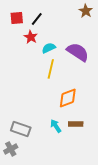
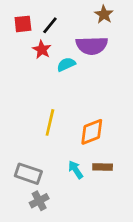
brown star: (86, 11) -> (104, 14), moved
purple semicircle: (78, 52) -> (92, 46), moved, turned 145
yellow line: (51, 69) -> (50, 122), moved
gray cross: (11, 149) -> (39, 201), moved

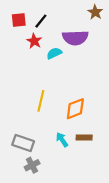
brown star: (104, 14) -> (95, 12), moved

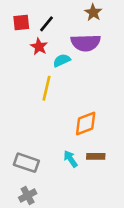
brown star: (95, 12) -> (93, 12), moved
yellow line: (41, 101) -> (47, 88), moved
gray cross: (32, 165) -> (28, 195), moved

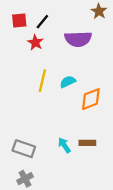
brown star: (93, 12) -> (99, 11), moved
cyan semicircle: (62, 60) -> (68, 82), moved
orange diamond: (86, 124) -> (91, 99), moved

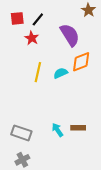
purple semicircle: (78, 39) -> (70, 35), turned -120
orange diamond: (91, 99) -> (81, 62), moved

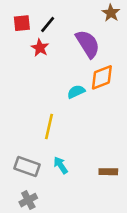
yellow line: (38, 72) -> (49, 126), moved
brown rectangle: (78, 128) -> (108, 172), moved
cyan arrow: (57, 130) -> (61, 165), moved

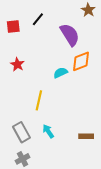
red square: (22, 23) -> (13, 26), moved
red star: (40, 48) -> (17, 64), moved
gray rectangle: (27, 166) -> (21, 132), turned 42

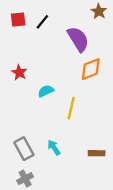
red square: (13, 26) -> (18, 19), moved
cyan semicircle: (60, 73) -> (46, 91), moved
yellow line: (39, 100) -> (71, 108), moved

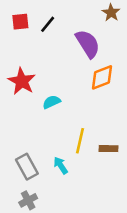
red star: (19, 72) -> (22, 81), size x1.5
yellow line: (71, 108) -> (80, 141), moved
brown rectangle: (97, 153) -> (108, 149), moved

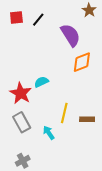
red star: (22, 81) -> (21, 93), moved
gray rectangle: (27, 167) -> (22, 122), moved

